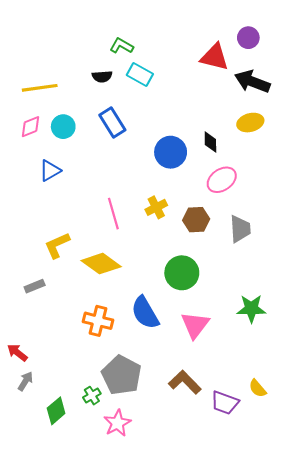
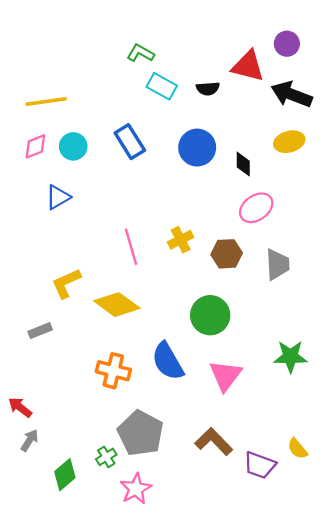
black semicircle: (102, 77) -> (208, 89), moved
blue circle: (171, 152) -> (197, 148), moved

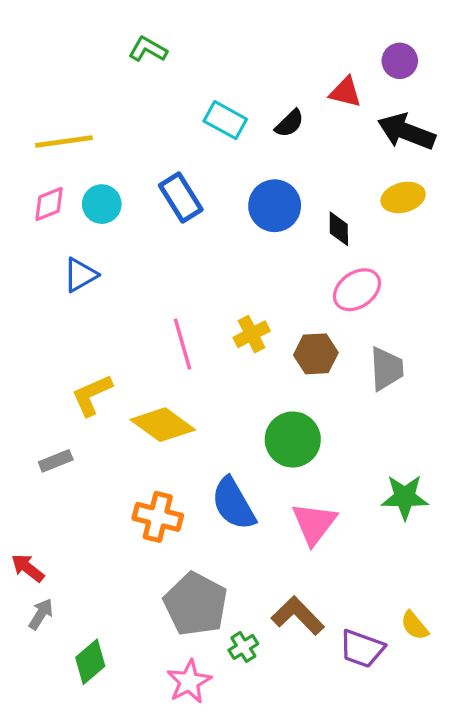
green L-shape: (140, 53) -> (148, 49), moved
red triangle: (248, 66) -> (345, 92), size x0.7
black semicircle: (208, 89) -> (289, 123), turned -40
green cross: (106, 457) -> (243, 647), moved

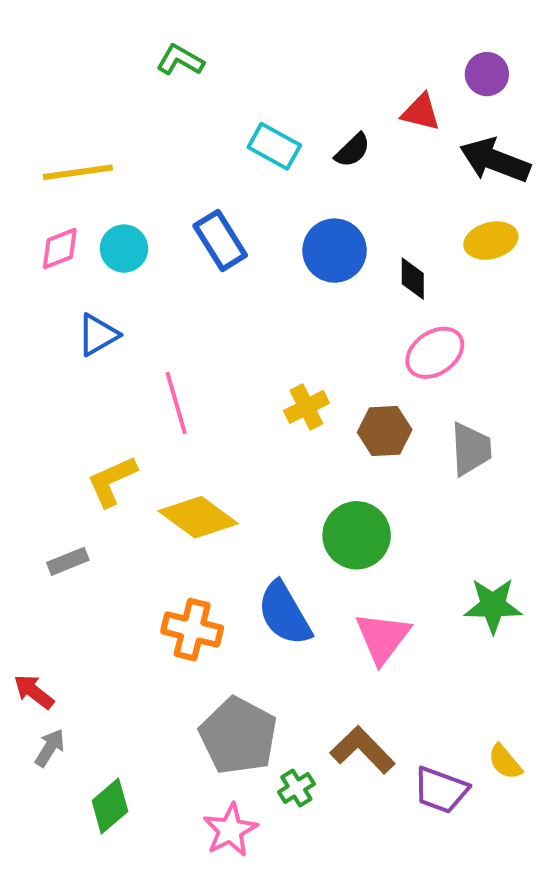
pink line: (182, 344) -> (176, 403), moved

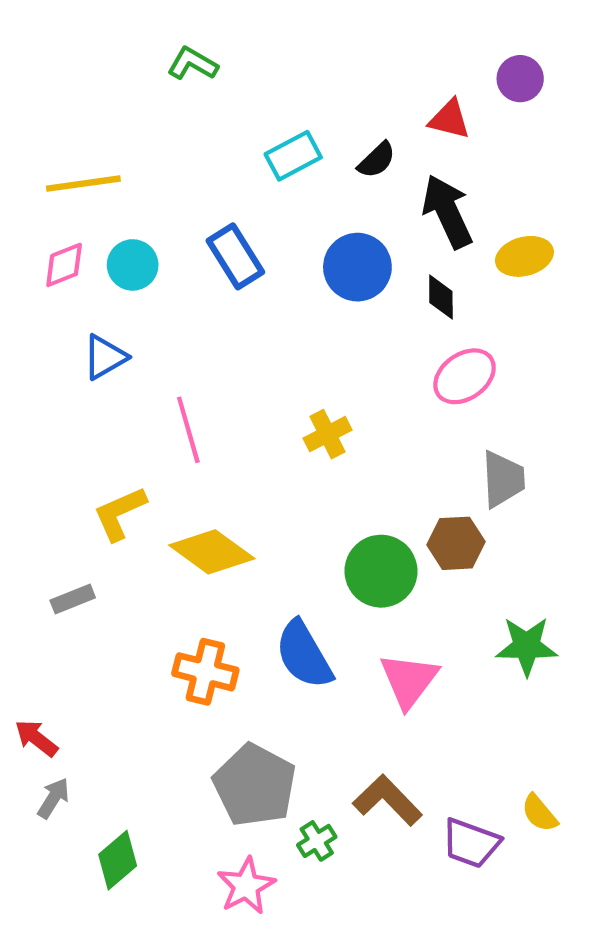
cyan rectangle: (274, 146) -> (293, 156), turned -57
black arrow: (495, 160) -> (447, 211), moved, turned 44
brown hexagon: (385, 431) -> (456, 543), moved

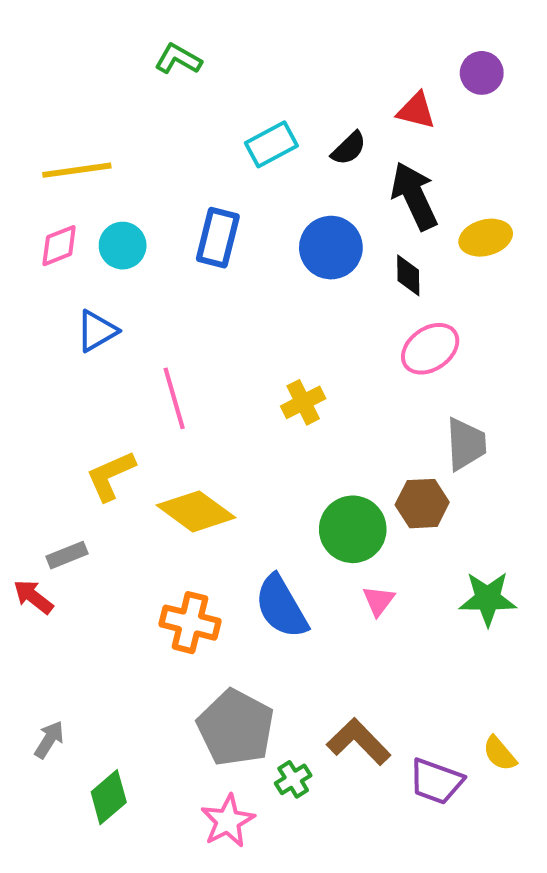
blue rectangle: (235, 256) -> (218, 238), turned 46
pink triangle: (409, 680) -> (379, 601), moved, size x0.6
red arrow: (36, 738) -> (33, 597), moved

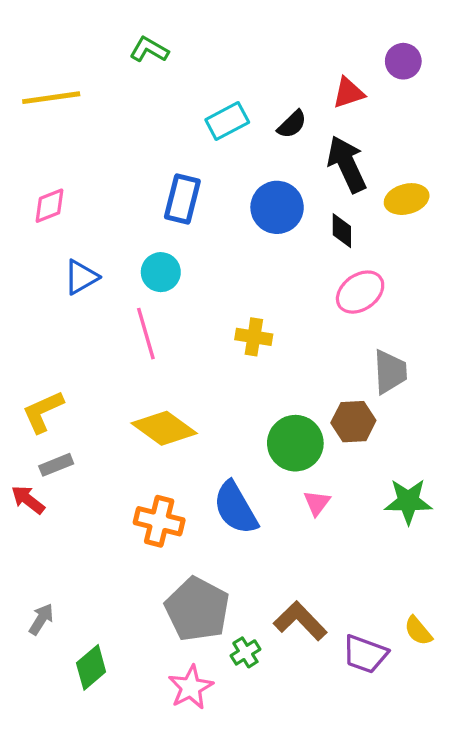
red triangle: (416, 111) -> (348, 93), turned -32
yellow line: (77, 170) -> (51, 98), moved
cyan circle: (123, 246) -> (161, 272), moved
yellow cross: (303, 402) -> (254, 337), turned 36
yellow L-shape: (111, 476) -> (43, 412), moved

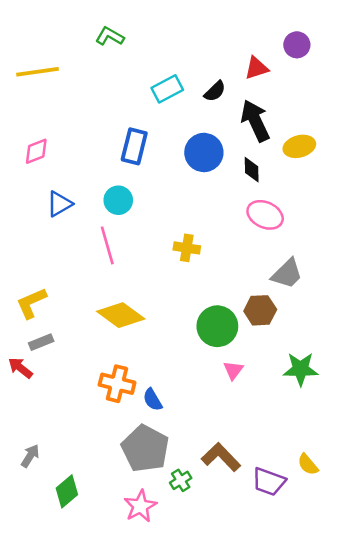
pink ellipse: (360, 292) -> (265, 215), turned 60
gray trapezoid: (390, 372) -> (287, 274), turned 48
blue semicircle: (236, 508) -> (153, 400), moved, size x0.6

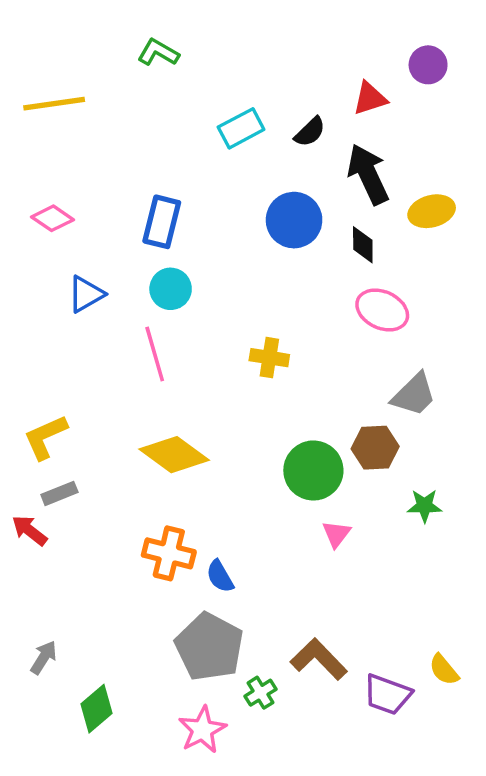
blue rectangle: (134, 146) -> (162, 222), moved
pink diamond: (36, 151) -> (52, 218), turned 56
green star: (301, 369) -> (425, 506), moved, size x0.7

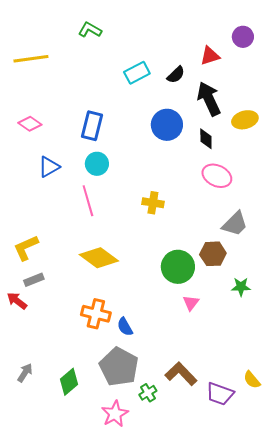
green diamond: (96, 709) -> (69, 382), moved

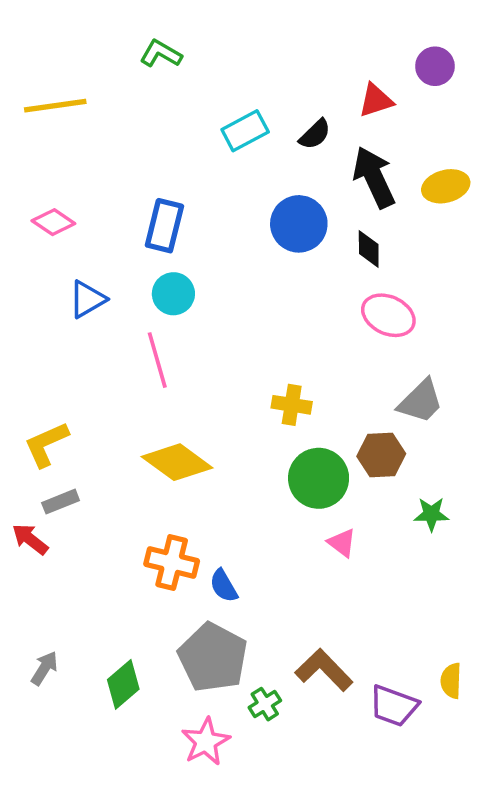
yellow ellipse: (245, 120) -> (446, 186), moved
yellow cross: (153, 203) -> (292, 405), moved
pink triangle: (191, 303) -> (342, 543), turned -30
yellow semicircle: (252, 380) -> (451, 681), turned 42

